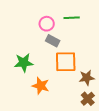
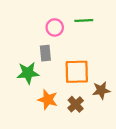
gray rectangle: (53, 41) -> (45, 53), moved, turned 56
brown cross: (88, 99) -> (76, 104), moved

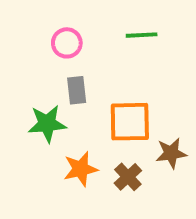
pink circle: (55, 27) -> (67, 43), moved
orange star: (48, 100) -> (81, 169), turned -30

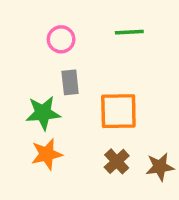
brown star: (171, 153) -> (160, 167), moved
orange star: (81, 169) -> (47, 154), moved

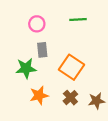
orange square: (118, 111) -> (72, 67), turned 35
orange star: (47, 154) -> (39, 95), moved

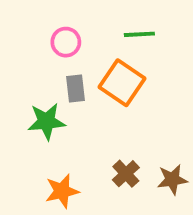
orange square: (72, 67) -> (122, 83), moved
orange star: (39, 95) -> (62, 191), moved

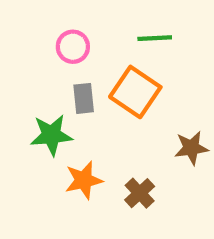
brown star: (172, 180) -> (191, 148), moved
orange star: (62, 191) -> (84, 180), moved

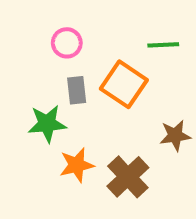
green line: (155, 38) -> (163, 45), moved
brown cross: (140, 193) -> (128, 177), size x1.5

